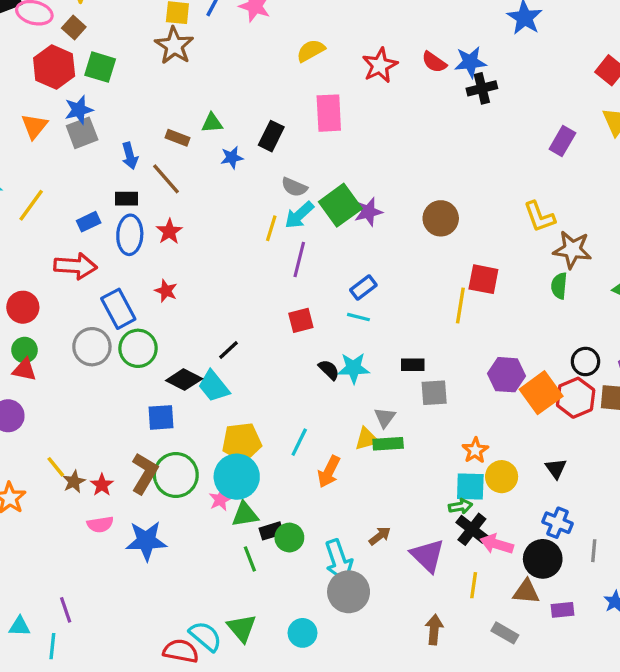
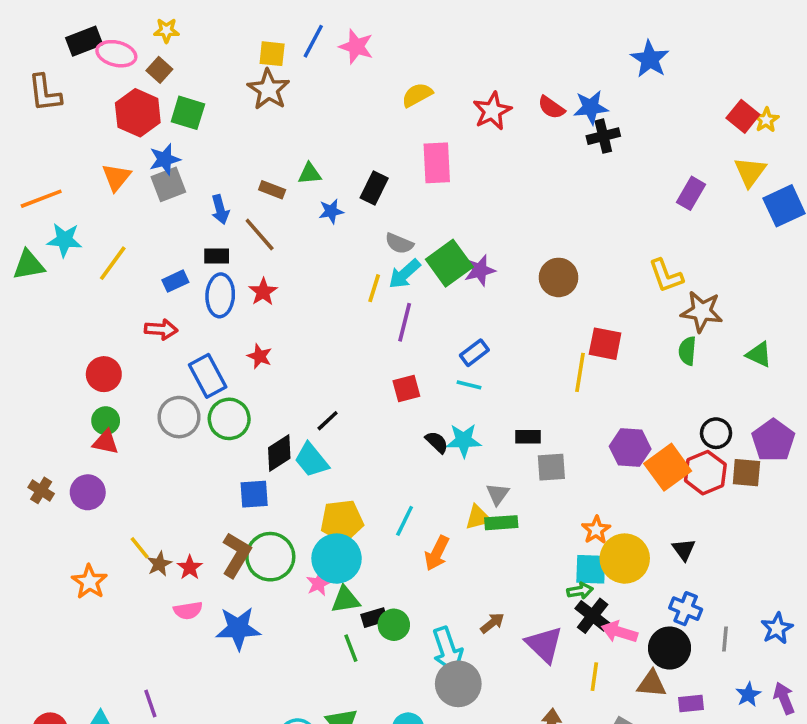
red arrow: (75, 266) -> (161, 329), size x0.7
black diamond: (184, 380) -> (279, 453), turned -60
yellow circle: (502, 477) -> (625, 559), size x1.4

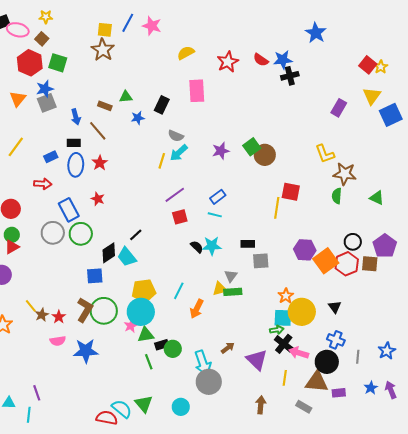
green square: (449, 263) -> (252, 147), moved, size x0.7
purple line: (405, 322) -> (175, 195), moved, turned 40
red triangle: (106, 442) -> (12, 247), turned -42
brown triangle: (652, 684) -> (317, 382), size x1.4

